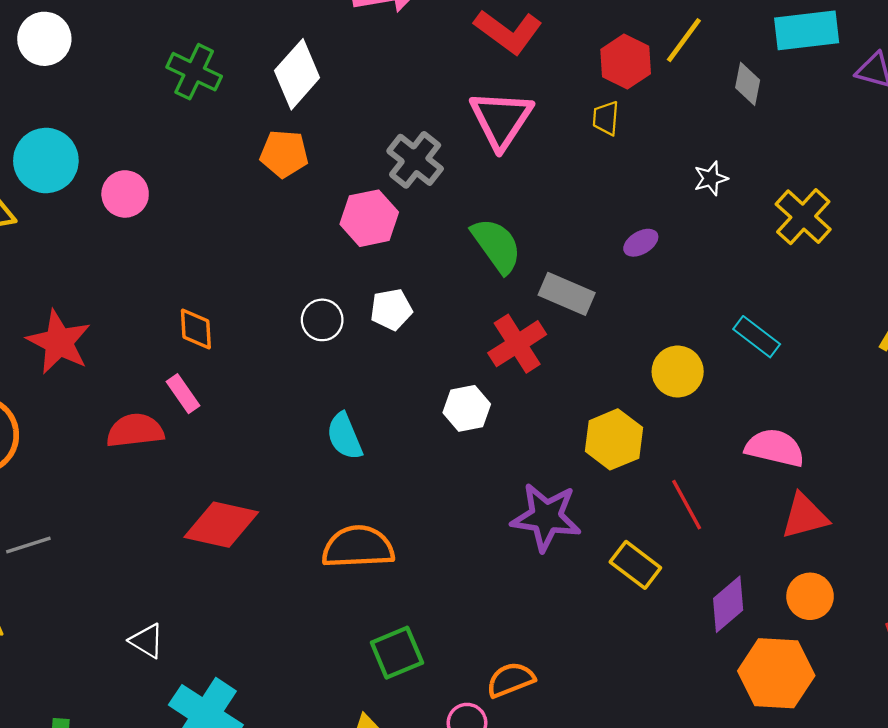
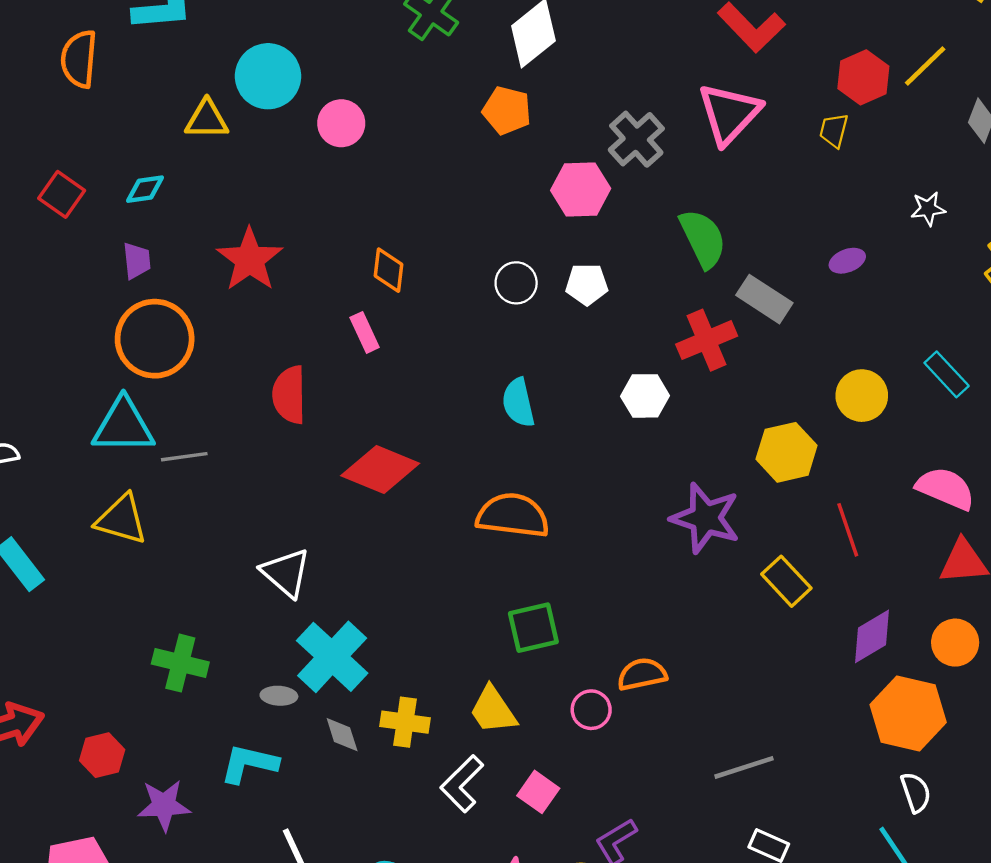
red semicircle: (135, 431) -> (289, 395), moved, turned -94
white triangle: (147, 641) -> (286, 573), size x1.4

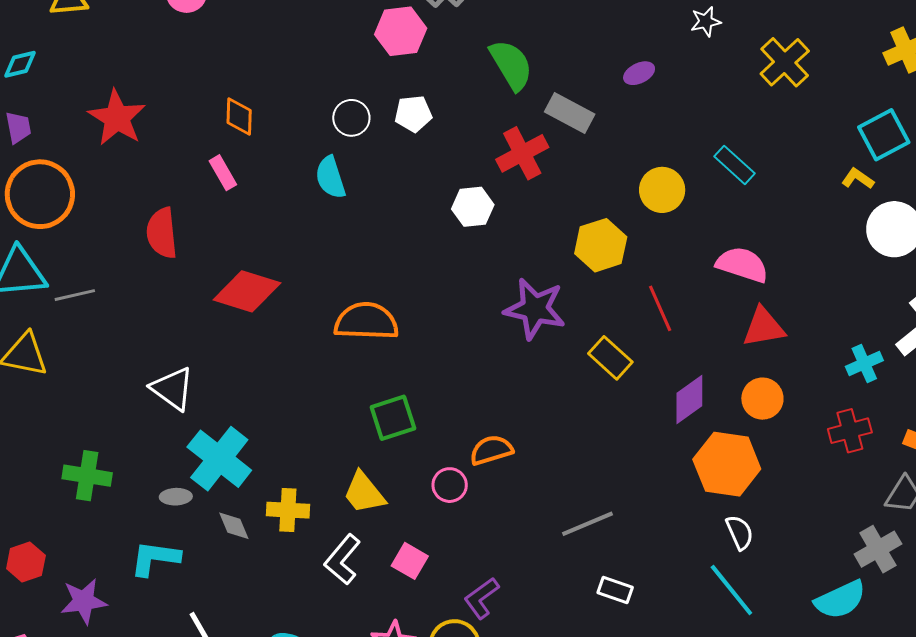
cyan semicircle: (518, 403) -> (330, 177), moved

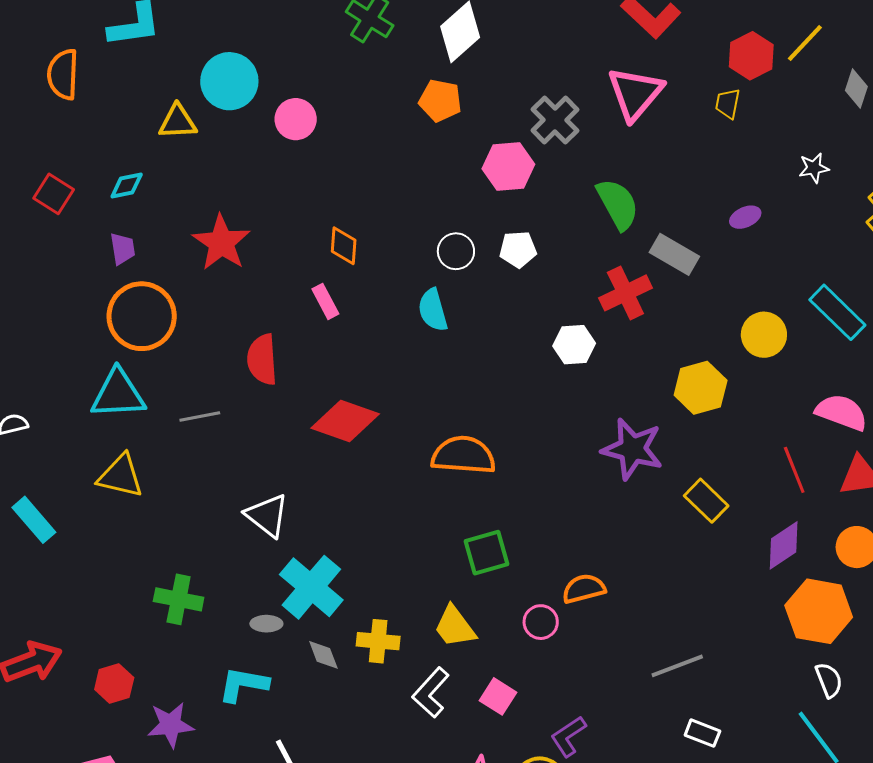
cyan rectangle: (735, 165) -> (837, 312), size x1.4
gray line: (75, 295) -> (200, 416), moved
red line: (660, 308) -> (794, 470), moved

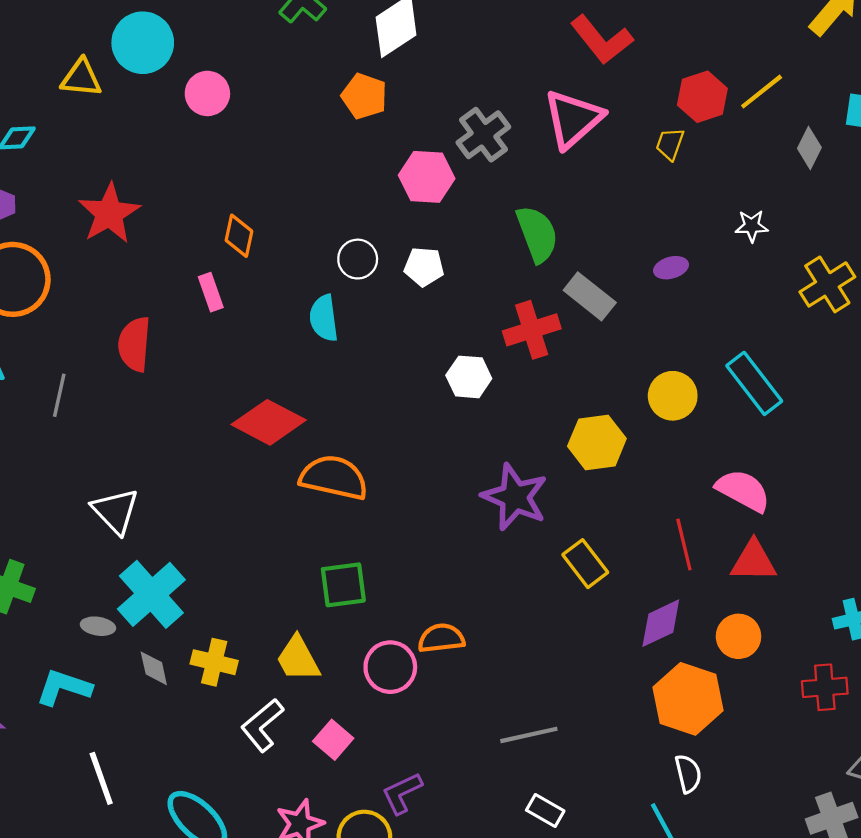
gray line: (200, 416) -> (59, 395), turned -75
red diamond: (345, 421) -> (269, 422), moved
pink circle: (541, 622) -> (390, 667), size x1.4

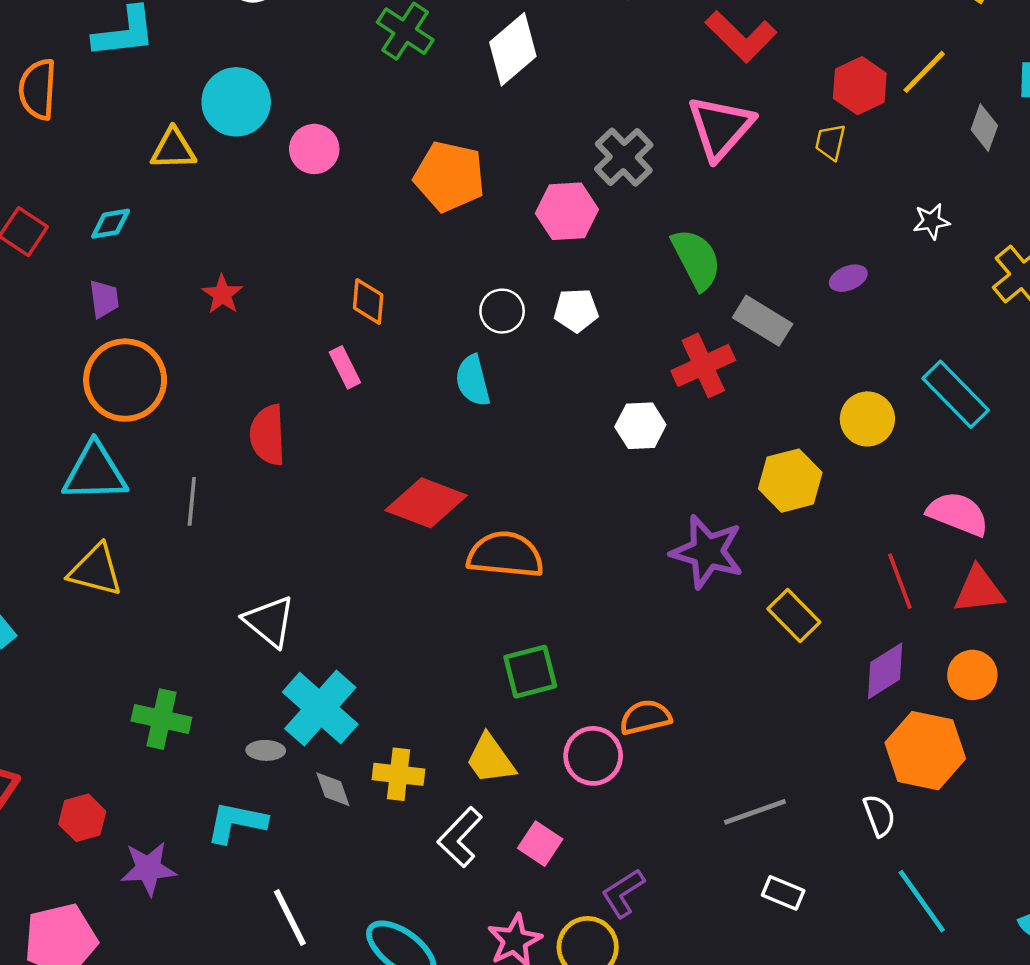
orange pentagon: (364, 96) -> (449, 176), moved, size x1.4
red star: (109, 213) -> (222, 294), size x0.6
white semicircle: (688, 774) -> (879, 816), moved

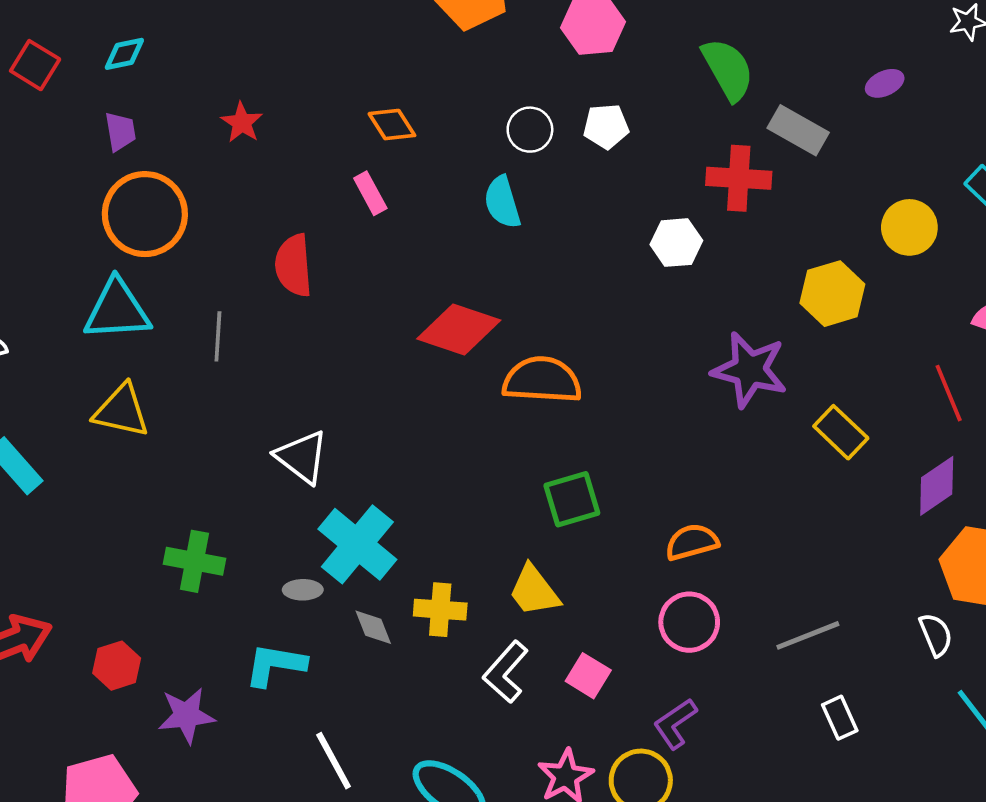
orange diamond: (368, 301) -> (392, 125), turned -36
red cross: (703, 365) -> (739, 178), turned 30
pink circle: (593, 756) -> (689, 622), moved
white rectangle: (783, 893) -> (840, 718), turned 45

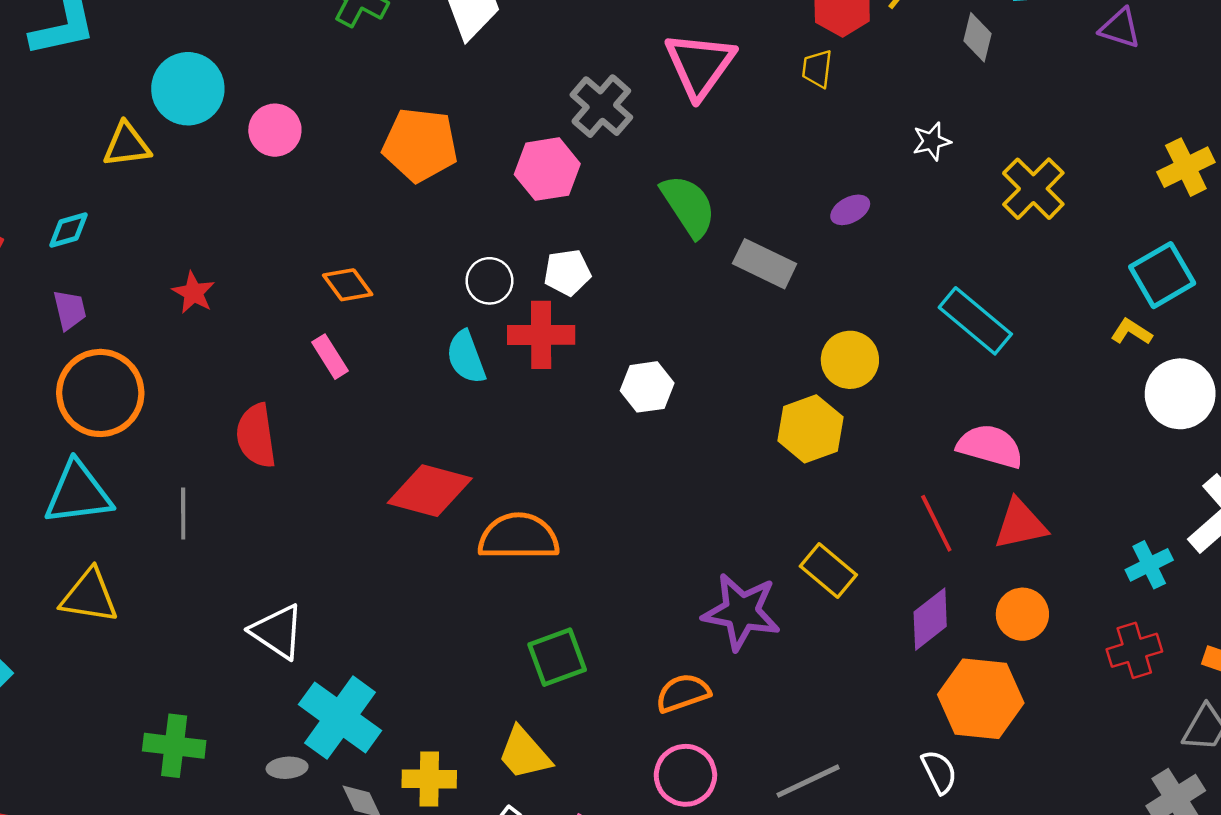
red cross: (739, 178) -> (541, 335), moved
yellow circle: (909, 227) -> (850, 360), moved
purple star: (750, 370) -> (741, 612), moved

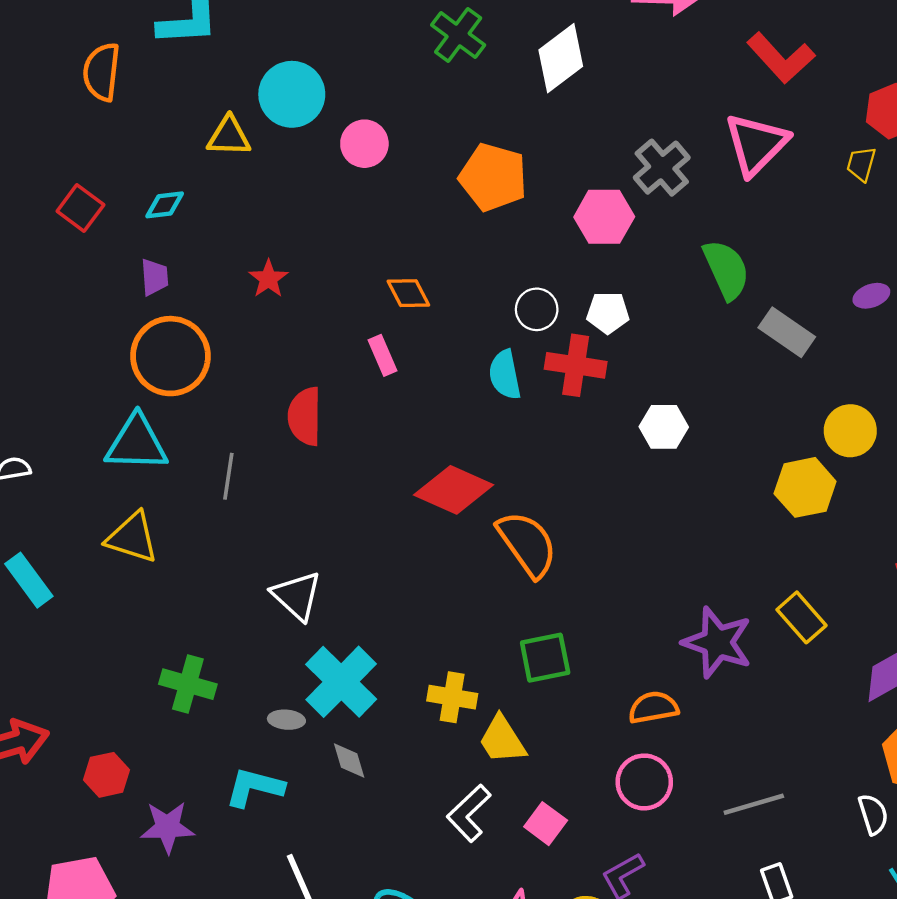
orange semicircle: (519, 537) -> (527, 544), turned 46
yellow cross: (429, 779) -> (452, 697), moved

